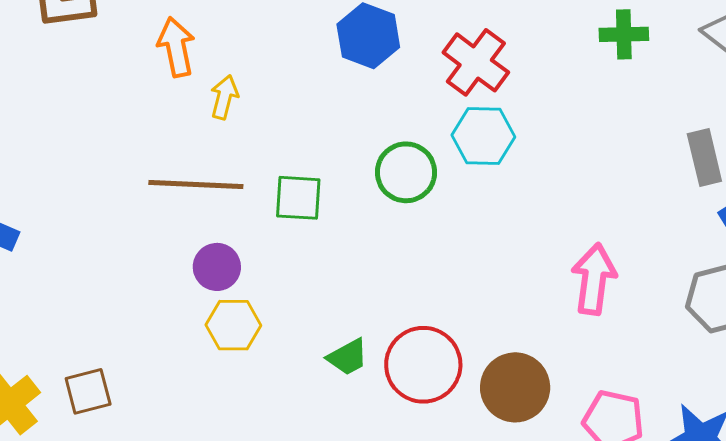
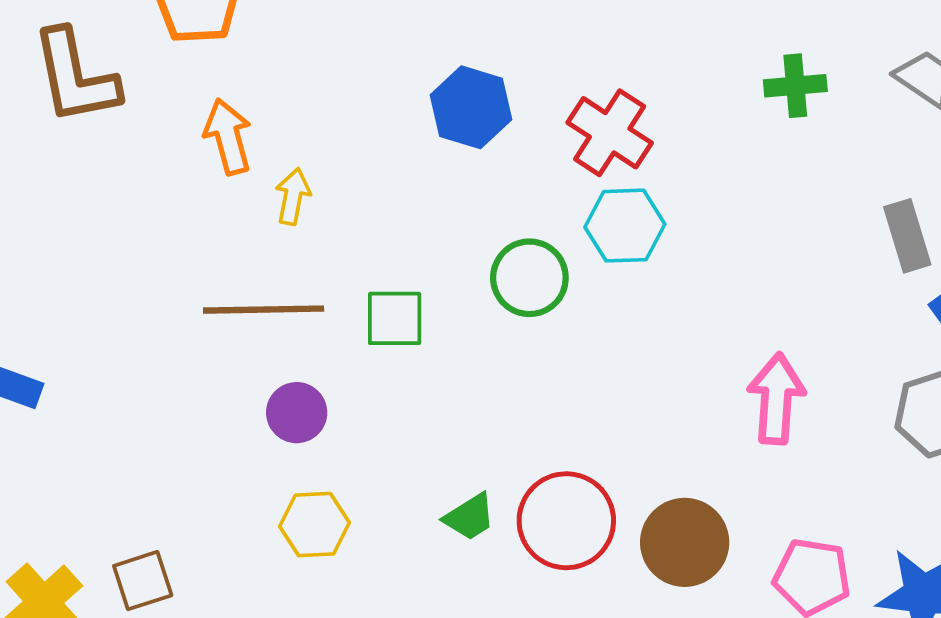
yellow hexagon: (233, 325) -> (314, 525), moved

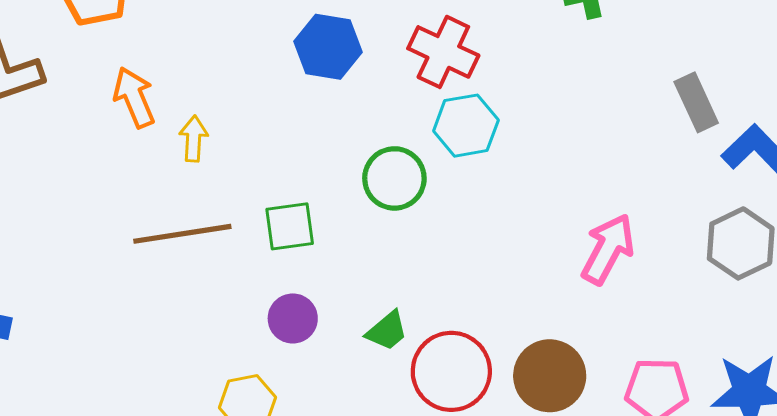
pink arrow: (776, 399) -> (608, 249), turned 32
purple circle: (297, 413) -> (293, 318), moved
green trapezoid: (470, 517) -> (387, 331), moved

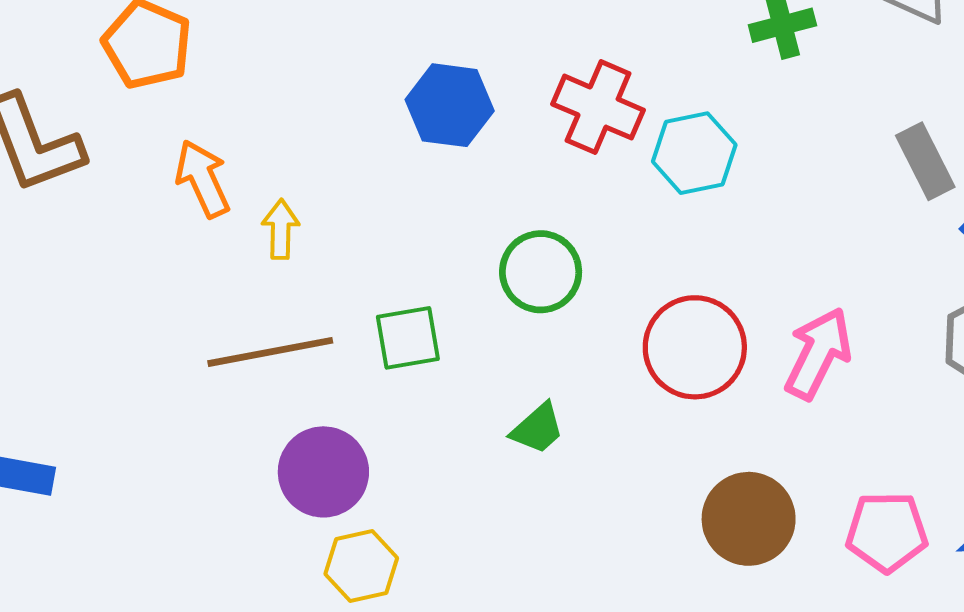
cyan hexagon: (466, 126) -> (694, 153), moved
purple circle: (293, 318) -> (323, 472), moved, size x1.4
green trapezoid: (387, 331) -> (537, 429), moved
red circle: (451, 371) -> (695, 347), moved

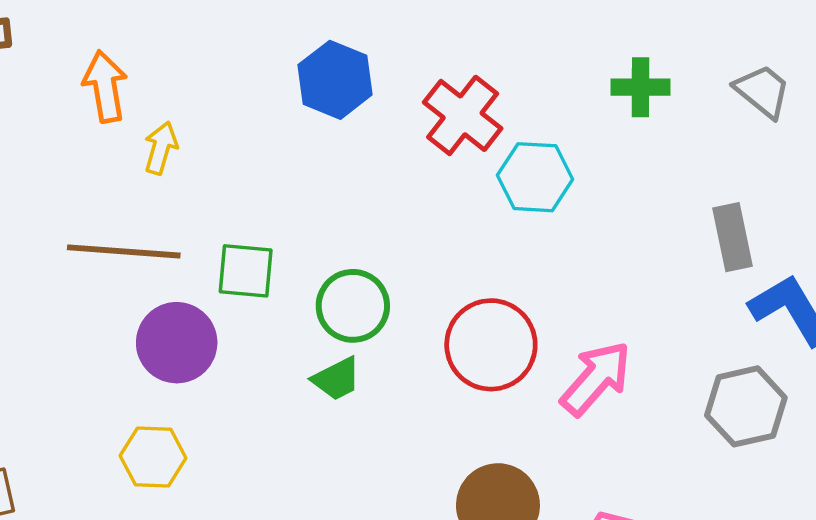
green circle: (541, 272) -> (353, 306), moved
purple circle: (323, 472) -> (177, 343), moved

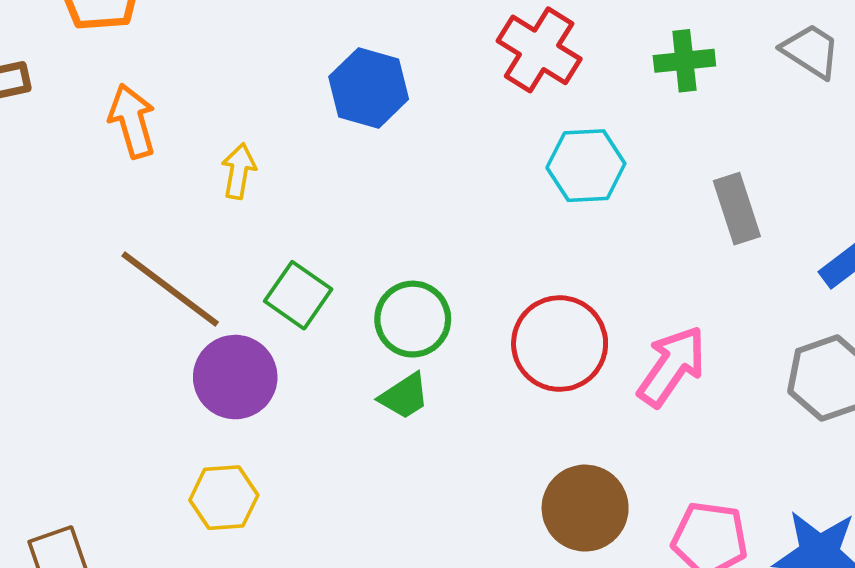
red cross: (463, 115) -> (539, 50), moved
yellow arrow: (161, 148) -> (239, 171), moved
gray rectangle: (732, 237) -> (737, 209), moved
brown line: (124, 251) -> (170, 289), turned 39
green square: (246, 271) -> (298, 295), turned 36

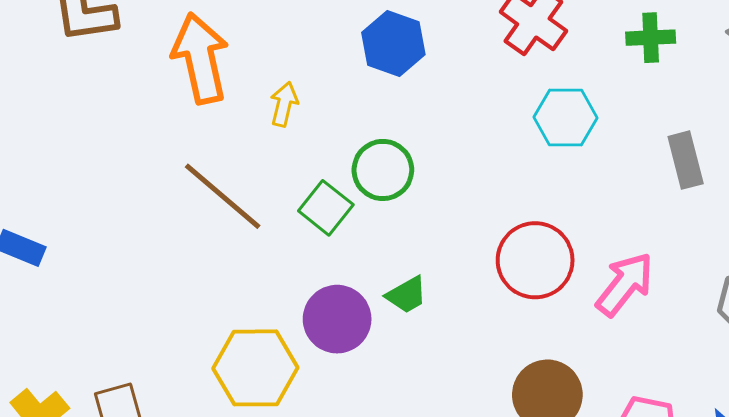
orange arrow: (132, 121) -> (200, 58), size x1.5
green circle: (413, 319) -> (383, 170), moved
purple circle: (235, 377) -> (337, 319), moved
yellow hexagon: (224, 498) -> (255, 368), size x1.5

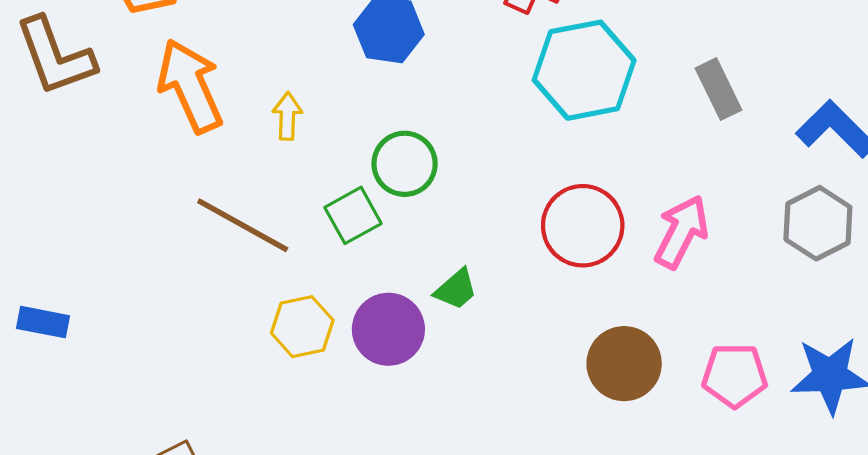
cyan hexagon: (566, 118) -> (584, 70), size x1.5
green square: (326, 208) -> (353, 215), turned 34
yellow hexagon: (255, 368) -> (302, 327), moved, size x0.7

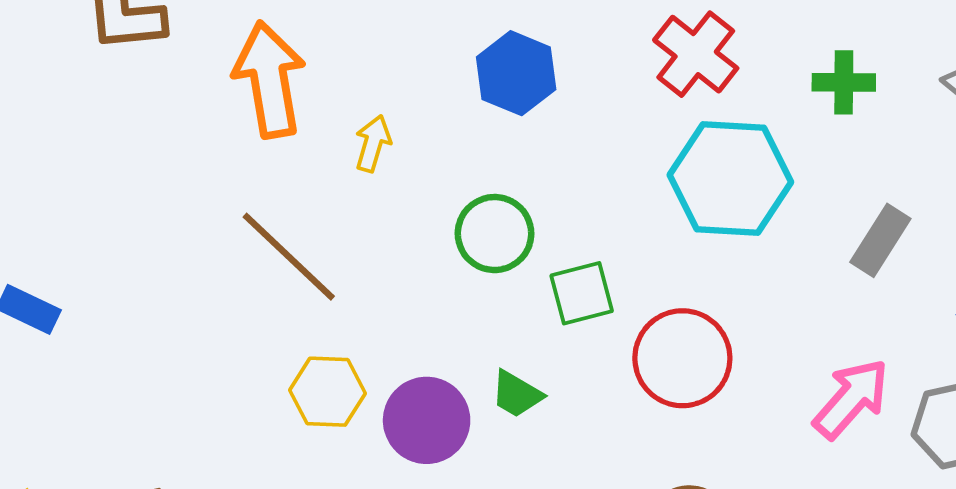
gray rectangle: (719, 89) -> (880, 240), turned 44
green square: (353, 215) -> (582, 293), moved
pink arrow: (681, 232) -> (851, 399), moved
green trapezoid: (456, 289) -> (517, 394), turned 57

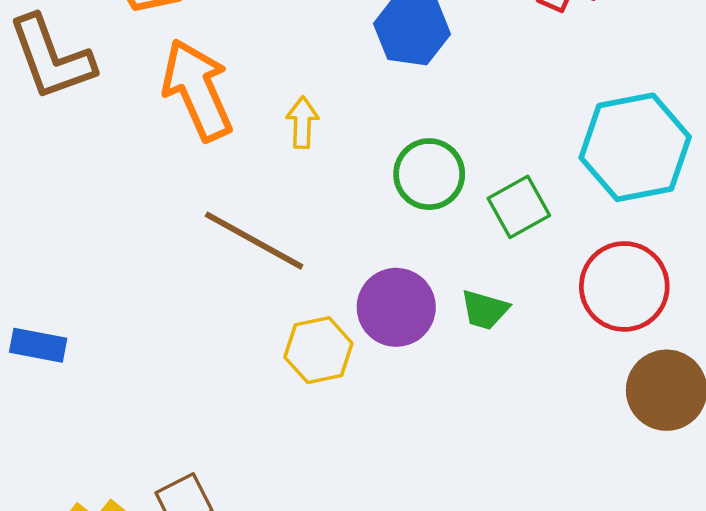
cyan hexagon: (730, 179) -> (635, 147), moved
red circle: (682, 358) -> (624, 286), moved
purple circle: (427, 420) -> (396, 307), moved

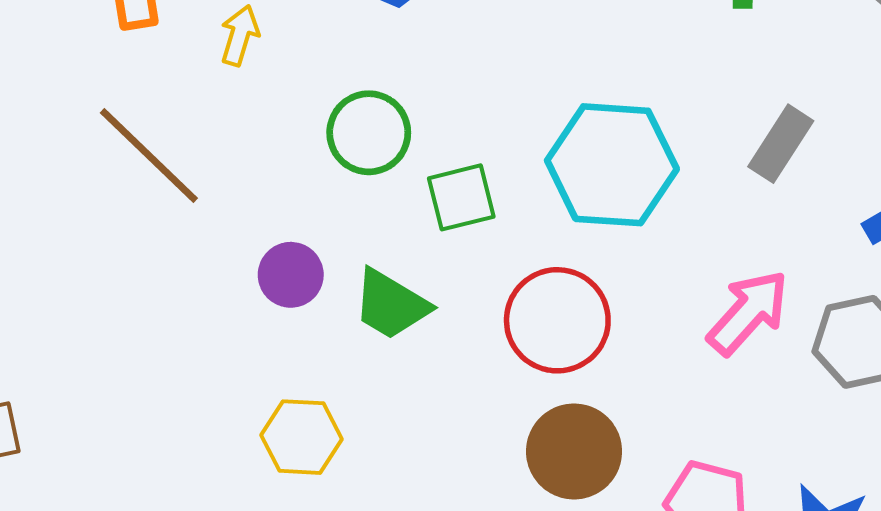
purple circle: (396, 307) -> (291, 275), size x0.7
green trapezoid: (485, 310) -> (391, 304), size x1.4
yellow hexagon: (318, 350) -> (301, 437), moved

